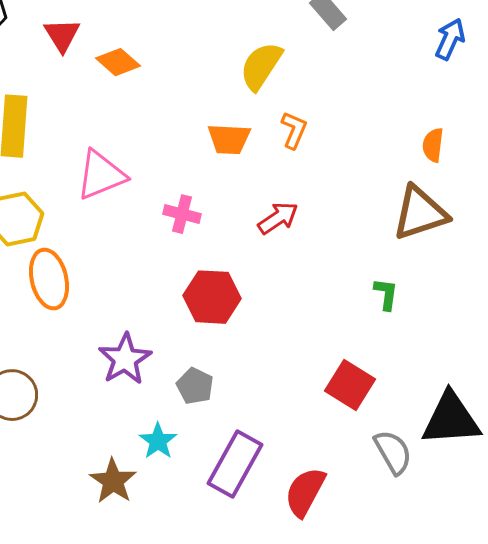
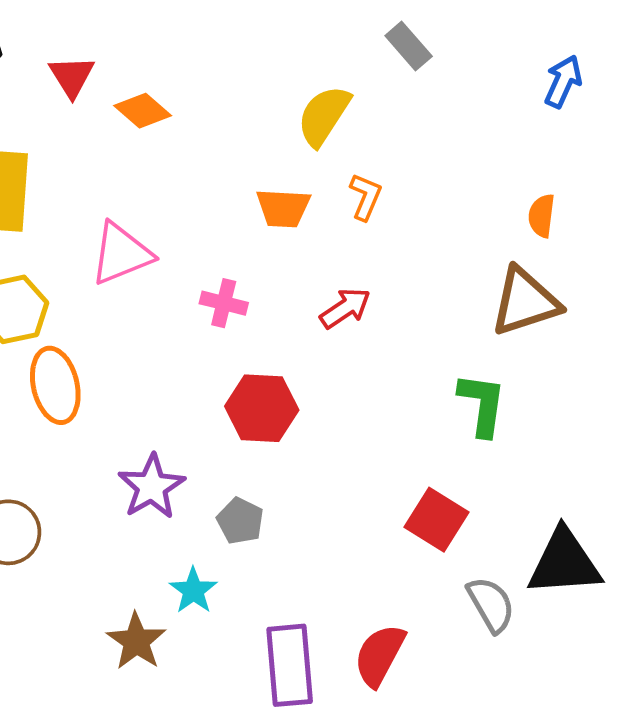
green L-shape: (386, 294) -> (482, 404), size x1.6
purple rectangle: (235, 464) -> (290, 665), moved, turned -34

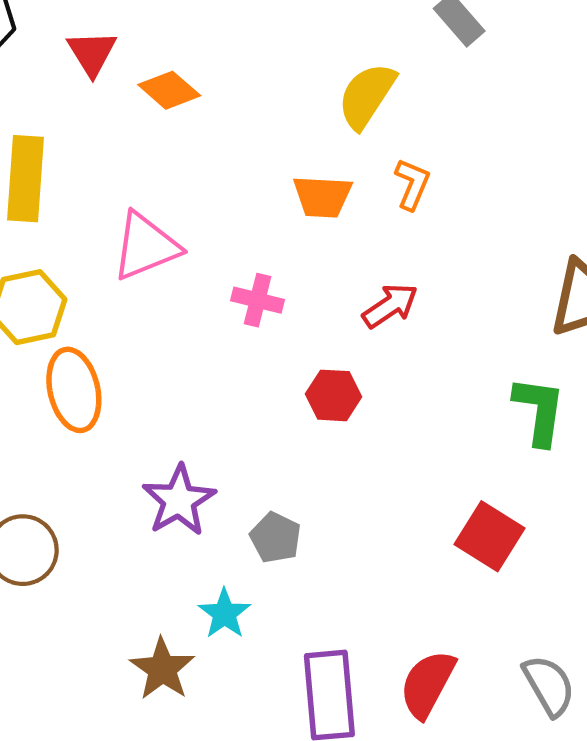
red hexagon: (262, 408) -> (334, 395), moved, size x0.7
gray semicircle: (491, 604) -> (549, 685), moved

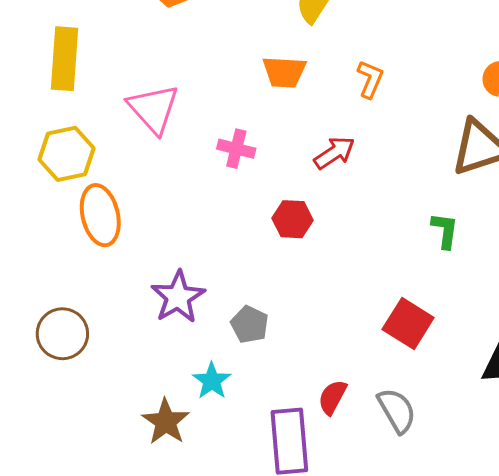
orange L-shape: (412, 184) -> (370, 79), moved
pink triangle: (146, 246) -> (153, 109), turned -50
green L-shape: (539, 411) -> (445, 230), size x0.7
red semicircle: (427, 684) -> (332, 397), moved, size x0.7
gray semicircle: (549, 685) -> (397, 410), moved

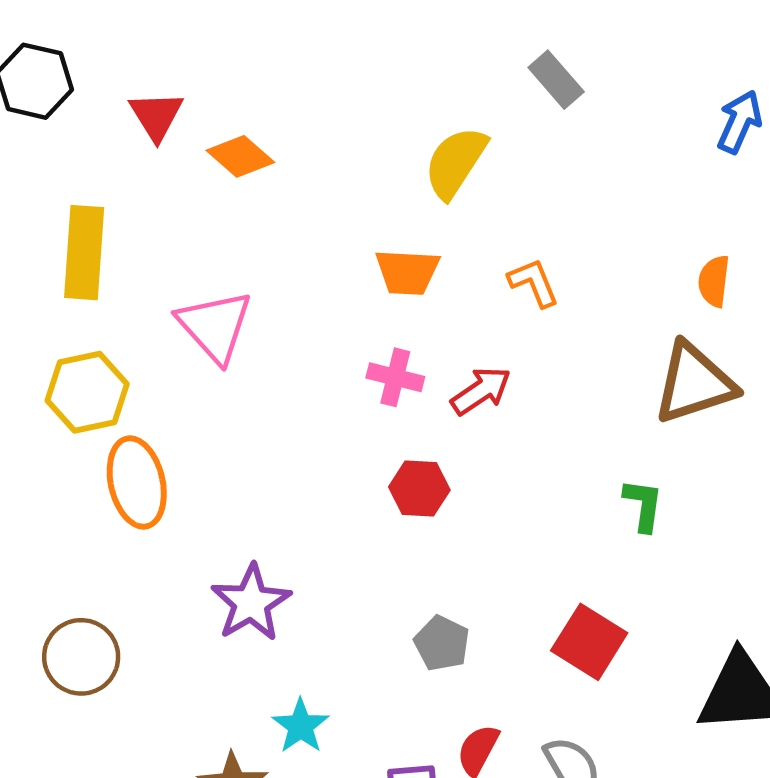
orange L-shape: (370, 79) -> (534, 283), turned -45
pink cross: (236, 149) -> (395, 377), moved
gray pentagon: (250, 325) -> (442, 643), moved

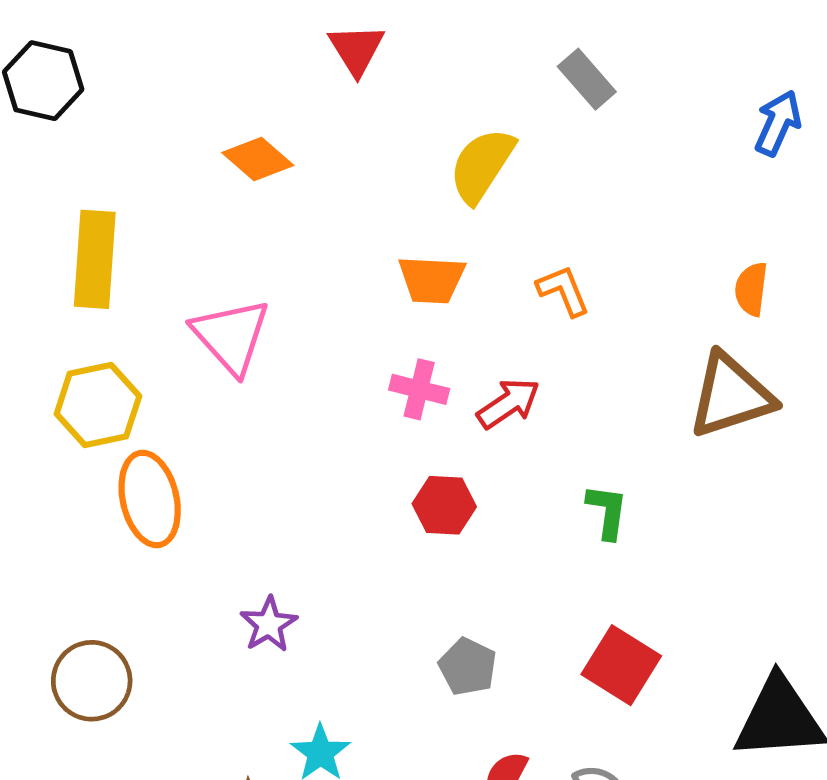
red triangle: (156, 116) -> (356, 49), moved
green L-shape: (643, 505) -> (607, 512), moved
purple star: (251, 603) -> (269, 624), size x0.7

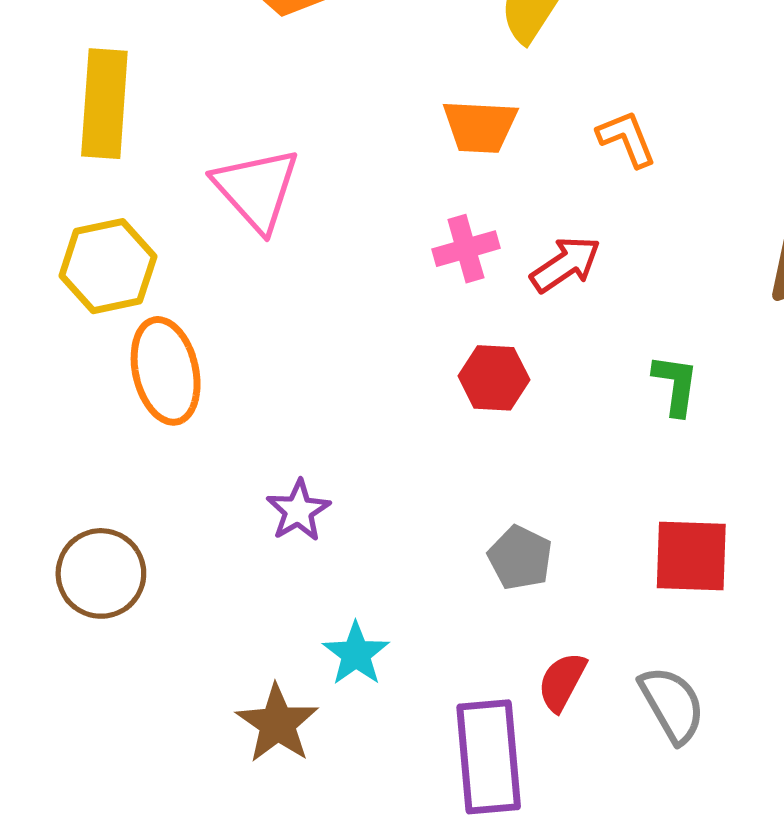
pink cross: (419, 389) -> (466, 249), turned -30
red square: (621, 665) -> (691, 556), turned -30

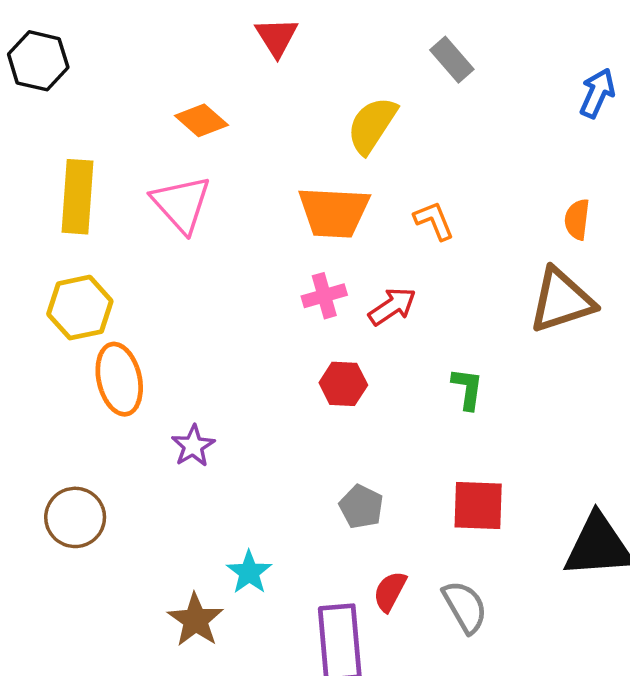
orange trapezoid: (480, 126) -> (334, 212), size x1.4
pink triangle: (256, 189) -> (181, 204), moved
purple star: (298, 511) -> (193, 446), moved

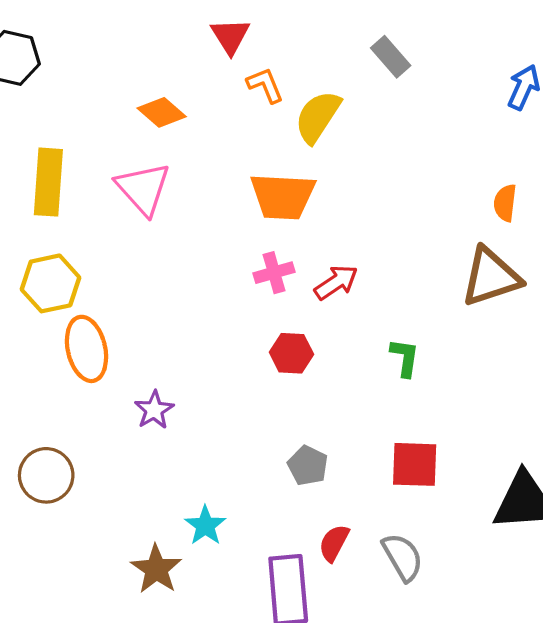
orange L-shape: (434, 221) -> (265, 85), moved

